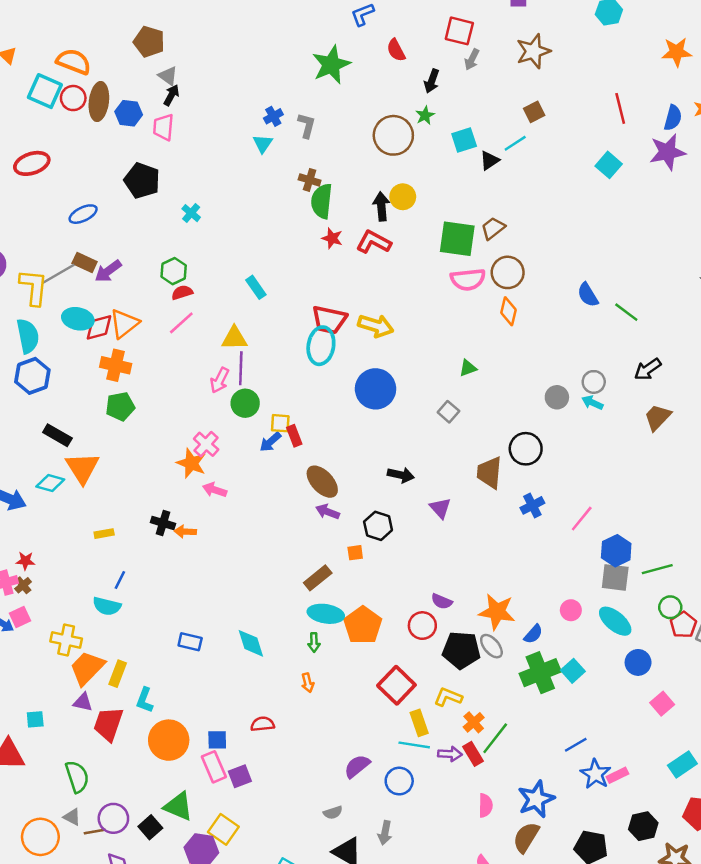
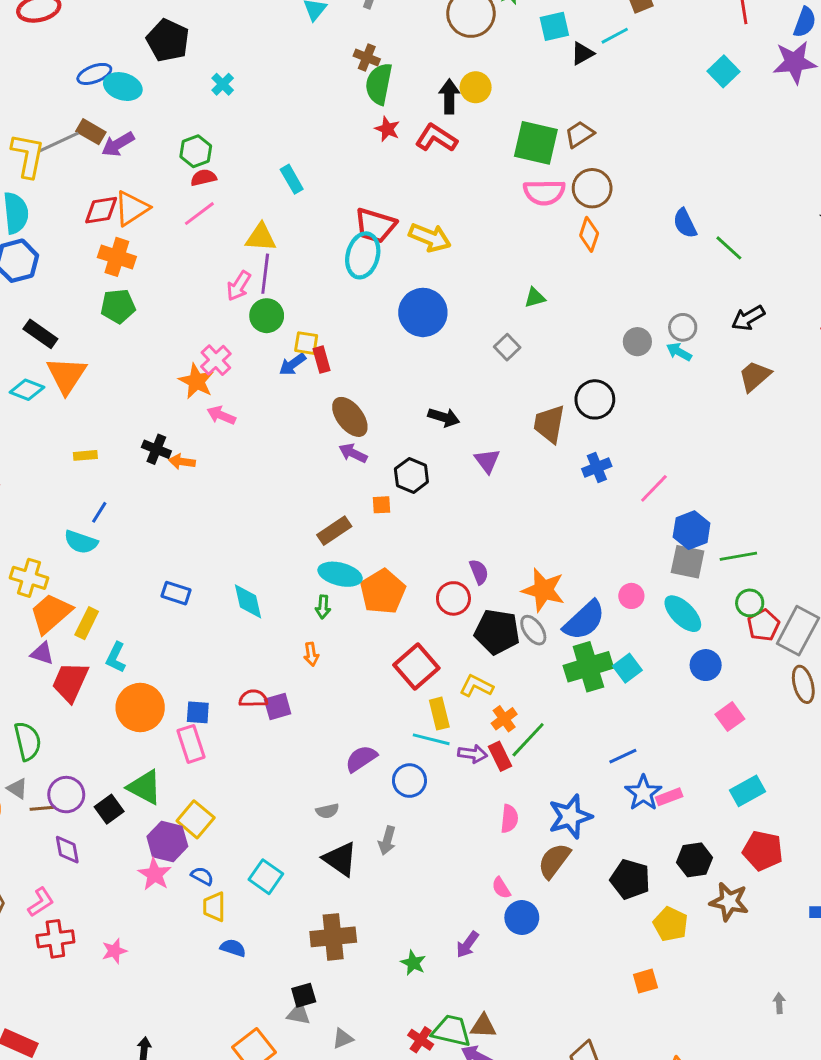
cyan ellipse: (78, 319) -> (123, 87), moved
purple semicircle: (442, 601) -> (479, 572), turned -140
blue semicircle: (533, 634) -> (584, 620), size x1.8
purple square: (240, 776) -> (278, 707), moved

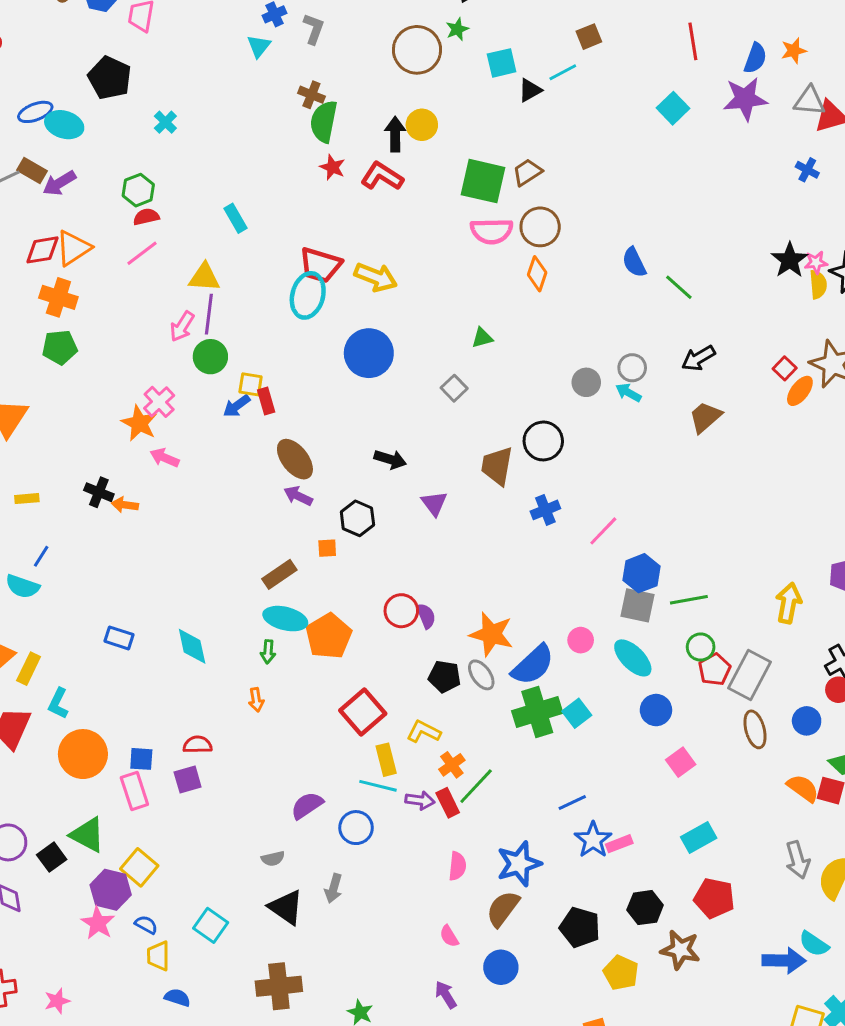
red circle: (453, 598) -> (401, 611), moved
black pentagon: (497, 632) -> (445, 677), size x0.7
purple square: (278, 707) -> (188, 779), moved
blue circle: (522, 917) -> (501, 967), moved
purple arrow: (467, 945) -> (446, 995), moved, turned 112

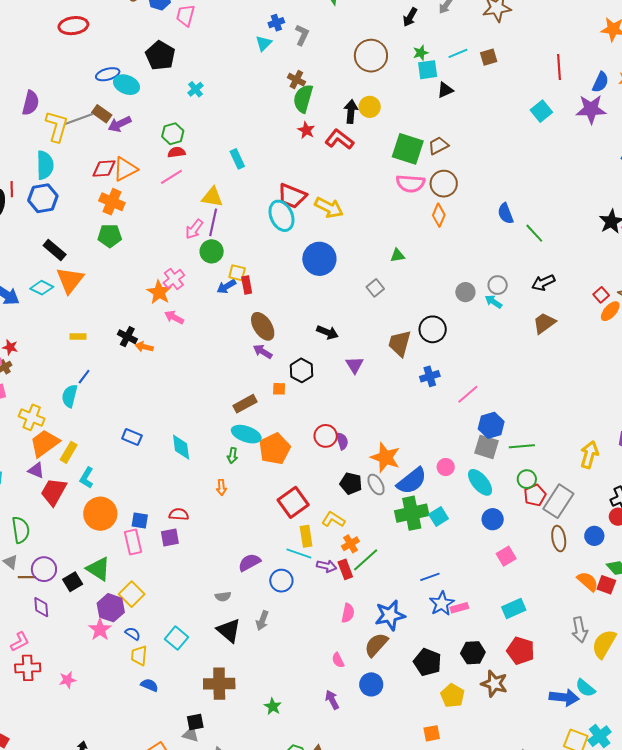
green star: (457, 29) -> (421, 53), moved
cyan line: (563, 72) -> (458, 53), moved
cyan ellipse: (308, 295) -> (281, 216), turned -44
cyan semicircle: (23, 586) -> (70, 396), turned 80

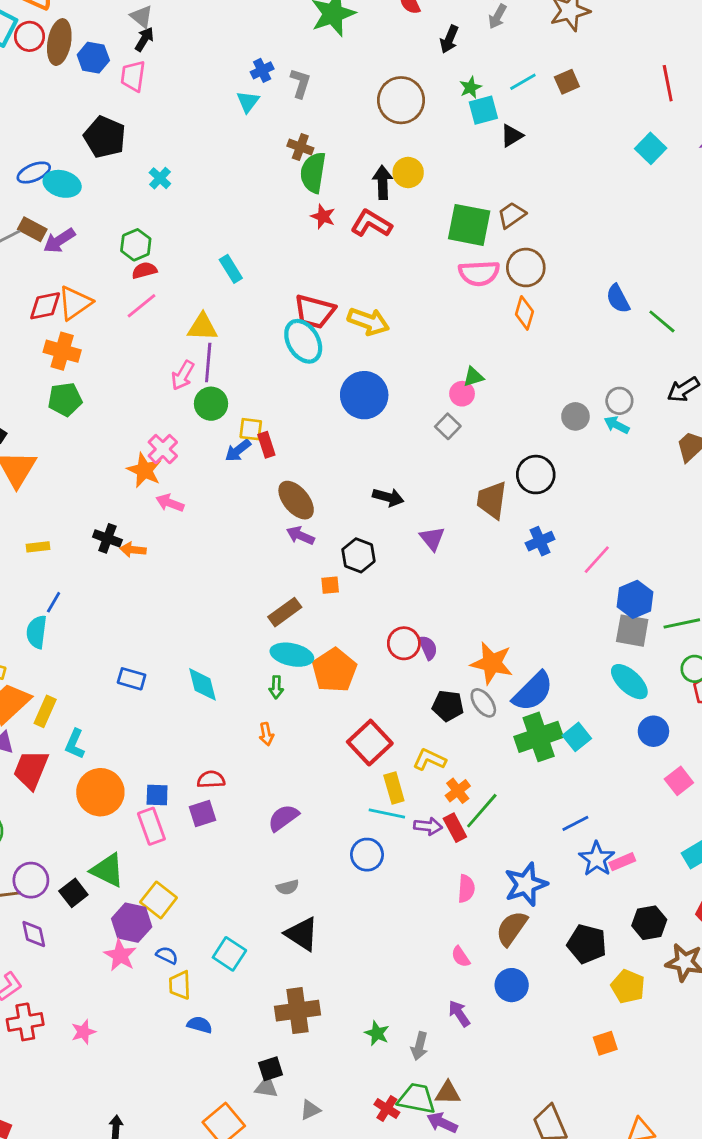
pink circle: (446, 467) -> (462, 394), moved
purple semicircle: (249, 562) -> (283, 818), moved
gray arrow: (262, 621) -> (419, 1046), moved

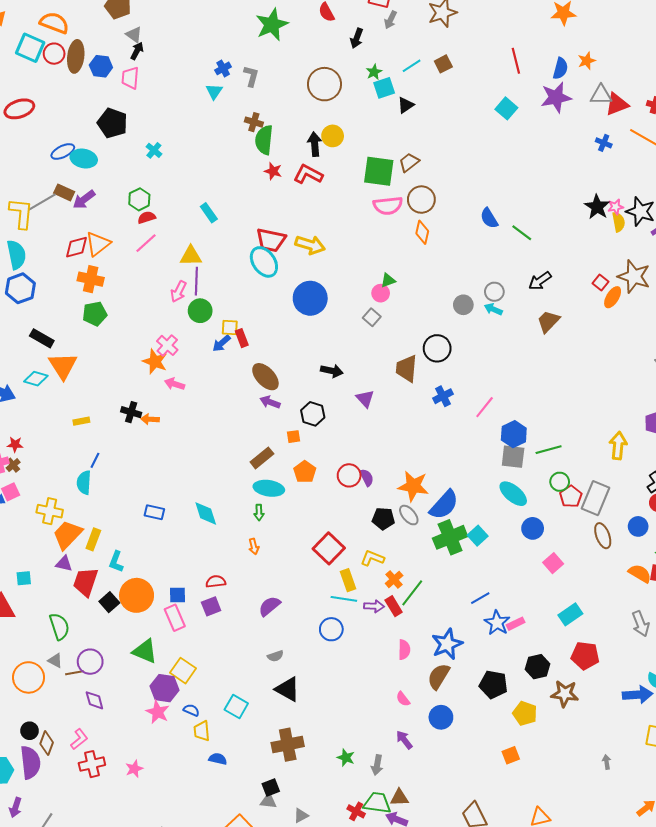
orange pentagon: (334, 670) -> (305, 472), moved, size x0.7
black square: (73, 893) -> (109, 602), moved

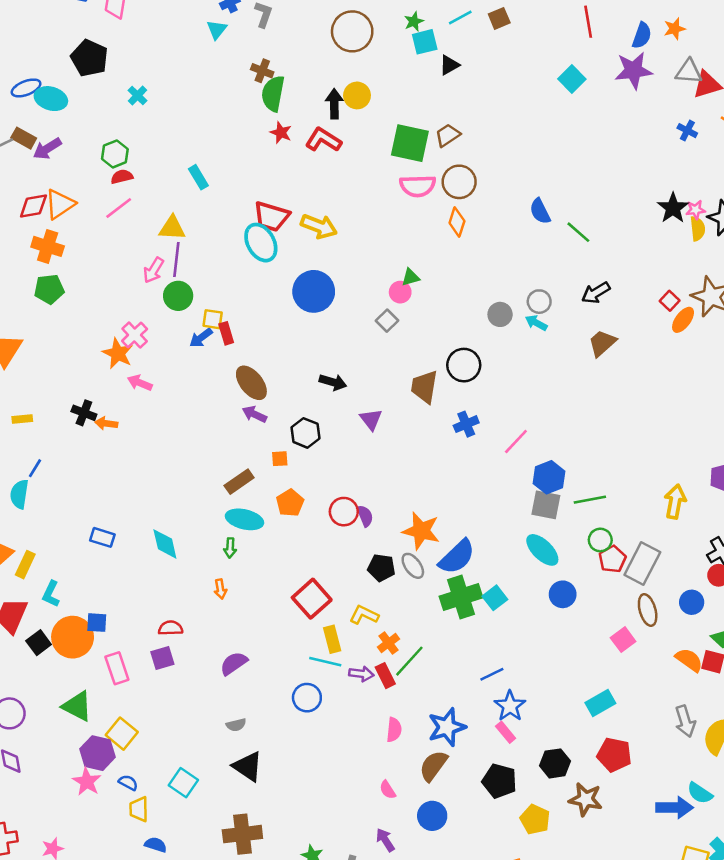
pink square: (553, 563) -> (623, 640), moved
blue square: (178, 595) -> (97, 623), moved
pink rectangle: (516, 624) -> (506, 732), moved, turned 72

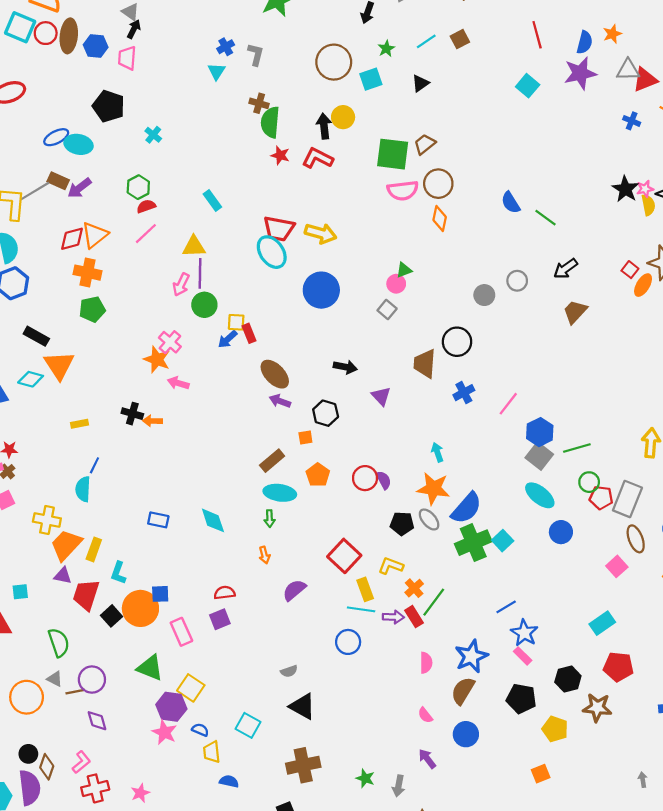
cyan square: (425, 42) -> (371, 79), moved
cyan arrow: (536, 323) -> (437, 452), moved, turned 48
gray square: (546, 505) -> (539, 456), turned 32
red pentagon: (612, 559) -> (601, 498), turned -30
purple semicircle: (234, 663) -> (294, 590), moved

